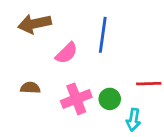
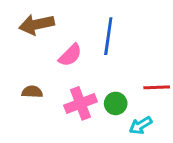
cyan arrow: (133, 120) -> (141, 125), turned 50

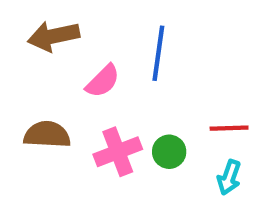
brown semicircle: (32, 92) -> (47, 135), size x1.5
cyan arrow: (141, 125) -> (229, 177), moved, turned -40

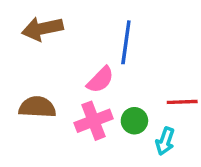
pink semicircle: (103, 81) -> (100, 80), moved
cyan arrow: (229, 177) -> (165, 141), moved

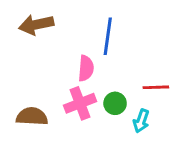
pink semicircle: (100, 80) -> (86, 68), turned -40
brown semicircle: (37, 107) -> (32, 116), moved

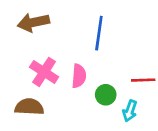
pink semicircle: (86, 68) -> (79, 76), moved
pink cross: (80, 103) -> (44, 72), moved, turned -36

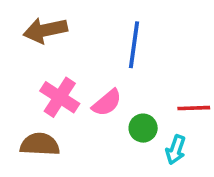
pink semicircle: (79, 76) -> (107, 103), turned 45

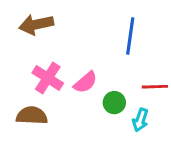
blue line: (134, 45) -> (130, 36), moved

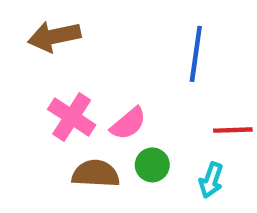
green circle: (114, 103) -> (152, 165), moved
brown semicircle: (32, 116) -> (96, 174), moved

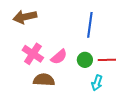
green circle: (152, 165) -> (85, 60), moved

